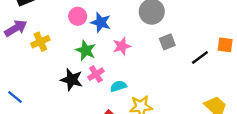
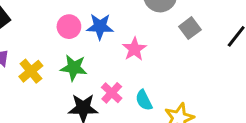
green star: (86, 50) -> (74, 68), moved
cyan semicircle: (118, 86) -> (144, 100), turned -84

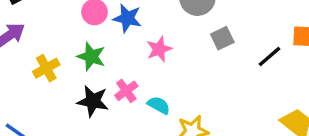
yellow cross: (31, 71) -> (46, 68), moved
cyan semicircle: (144, 100) -> (159, 105), turned 135

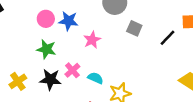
gray square: (222, 38) -> (134, 28), turned -35
yellow cross: (46, 68) -> (18, 81), moved

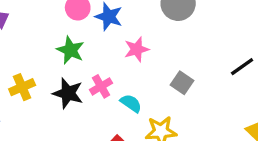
gray square: (134, 28) -> (182, 83), moved

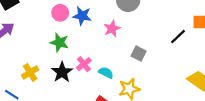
pink star: (137, 49) -> (112, 29), moved
black star: (68, 93) -> (62, 72), turned 30

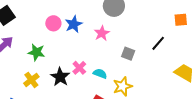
blue star: (82, 16) -> (74, 24), turned -30
black line: (178, 37) -> (158, 43), moved
green star: (59, 42) -> (36, 52), moved

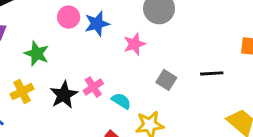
black line: (158, 43) -> (212, 73), turned 35

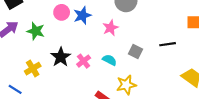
green star: (37, 54) -> (36, 31), moved
black star: (64, 95) -> (61, 57), moved
cyan semicircle: (121, 101) -> (110, 60), moved

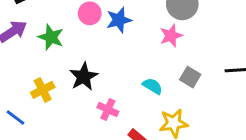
pink star: (110, 28) -> (171, 36), moved
pink cross: (84, 61) -> (108, 109), moved, turned -32

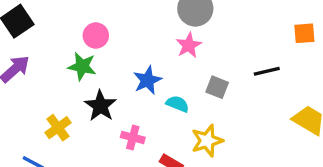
blue star: (119, 20) -> (147, 80), moved
green star: (51, 37) -> (82, 66), moved

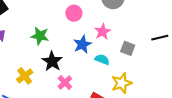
pink circle: (96, 36) -> (74, 13), moved
pink star: (189, 45) -> (103, 32), moved
pink cross: (133, 137) -> (65, 82), moved, turned 32

